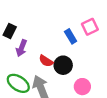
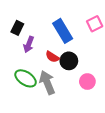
blue rectangle: (71, 36) -> (63, 31), moved, size x1.6

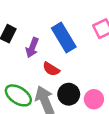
purple arrow: (29, 44) -> (32, 48), moved
black circle: (69, 61) -> (69, 94), moved

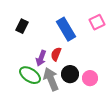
purple arrow: (32, 48) -> (41, 58), moved
red semicircle: (51, 69) -> (56, 54), turned 80

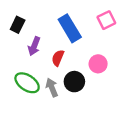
purple arrow: (41, 58) -> (34, 46), moved
pink circle: (90, 78) -> (98, 64), moved
gray arrow: (51, 79) -> (52, 88), size x0.7

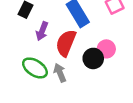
red semicircle: (58, 58) -> (66, 43), size x1.6
black circle: (74, 82) -> (93, 58), moved

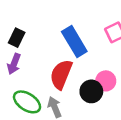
purple arrow: (42, 31) -> (14, 64), moved

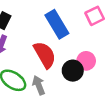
red semicircle: (61, 74) -> (45, 55), turned 128

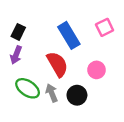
black circle: (73, 71) -> (77, 95), moved

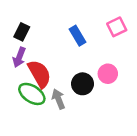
blue rectangle: (69, 35) -> (77, 36), size x0.7
red semicircle: (57, 64) -> (39, 74), moved
black circle: (77, 95) -> (82, 84), moved

